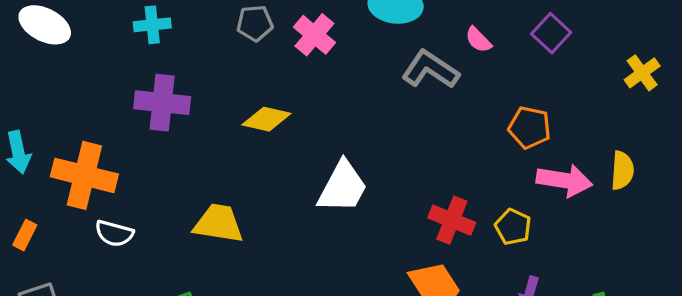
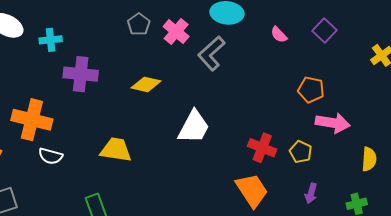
gray pentagon: (255, 23) -> (139, 24), turned -30
cyan cross: (152, 25) -> (51, 40), moved
gray L-shape: (430, 70) -> (211, 53), moved, turned -76
yellow semicircle: (622, 170) -> (369, 159), moved

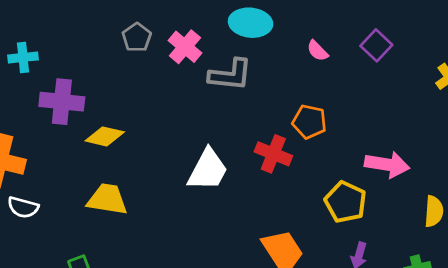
gray L-shape: (211, 53) -> (230, 75), turned -132
yellow diamond: (146, 84) -> (105, 136), moved
orange pentagon: (311, 90) -> (309, 122), moved
red cross: (262, 148) -> (273, 154), moved
yellow pentagon: (301, 152) -> (346, 202), size x1.4

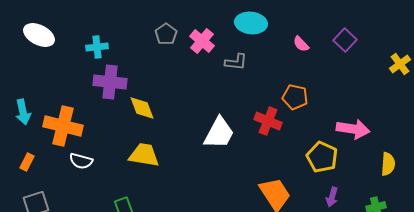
cyan cross: (23, 57) -> (97, 47), moved
gray L-shape: (230, 75) -> (236, 62), size x0.7
yellow diamond: (105, 136) -> (142, 108), turned 56

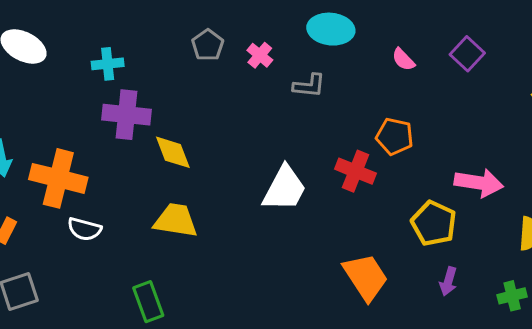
pink cross: (202, 41) -> (260, 55), size x0.7

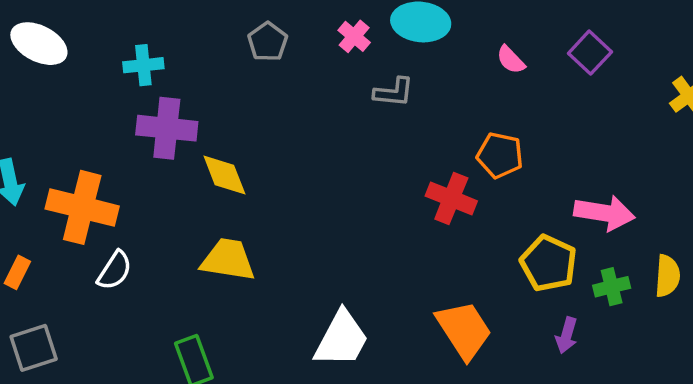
pink cross: (260, 55) -> (354, 36), moved
white trapezoid: (284, 189) -> (341, 339), moved
white semicircle: (84, 229) -> (115, 270), turned -72
green cross: (512, 296) -> (612, 287), moved

